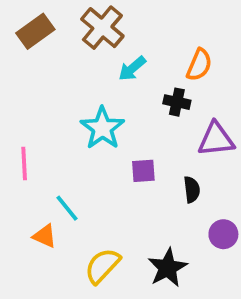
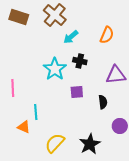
brown rectangle: (35, 31) -> (19, 17), turned 54
black cross: (177, 102) -> (80, 61), moved
cyan line: (67, 208) -> (36, 112), turned 35

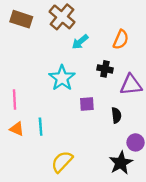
black cross: (80, 61) -> (105, 69), moved
orange triangle: (24, 127) -> (17, 129), moved
black star: (90, 144) -> (121, 163), moved

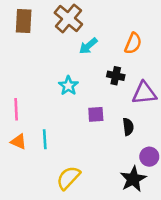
brown rectangle: (21, 19) -> (24, 21), turned 75
cyan star: (62, 78) -> (68, 86), size x0.7

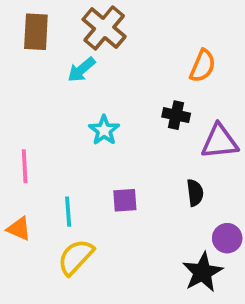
cyan arrow: (88, 46) -> (81, 70), moved
purple square: (96, 114) -> (125, 200), moved
orange triangle: (19, 142) -> (19, 229), moved
yellow semicircle: (68, 178) -> (76, 257), moved

